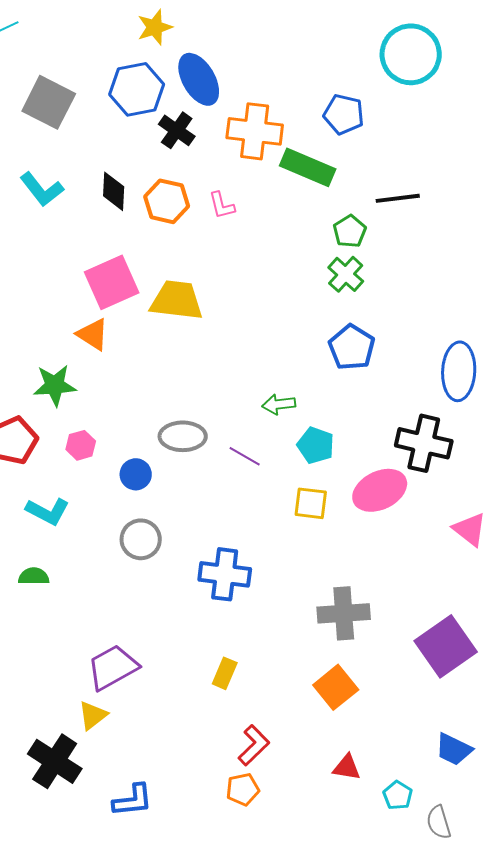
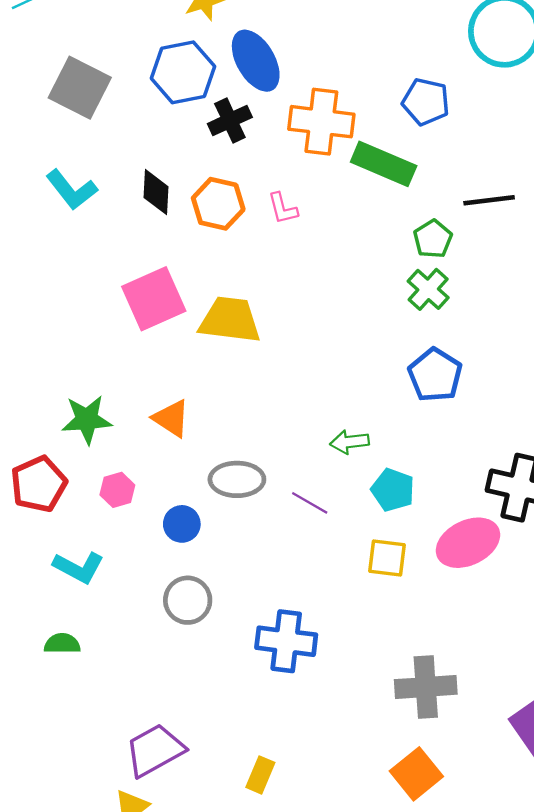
black cross: (177, 130) -> (230, 120), turned 30
orange triangle: (93, 334) -> (171, 418), moved
yellow rectangle: (225, 673) -> (260, 775), moved

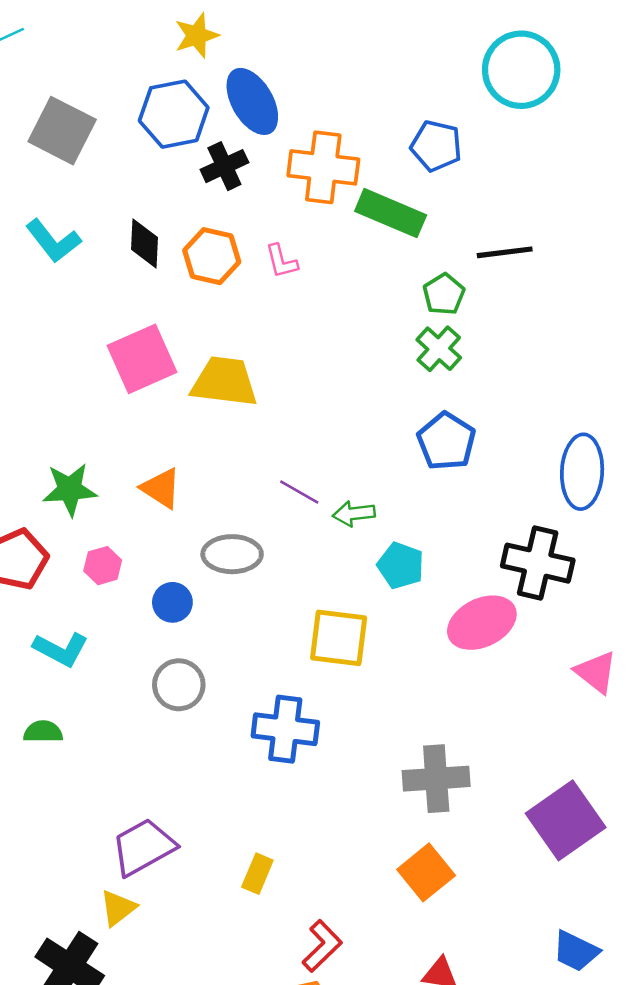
purple line: (310, 503) -> (299, 492), moved
yellow square: (387, 558) -> (339, 638), moved, size x1.4

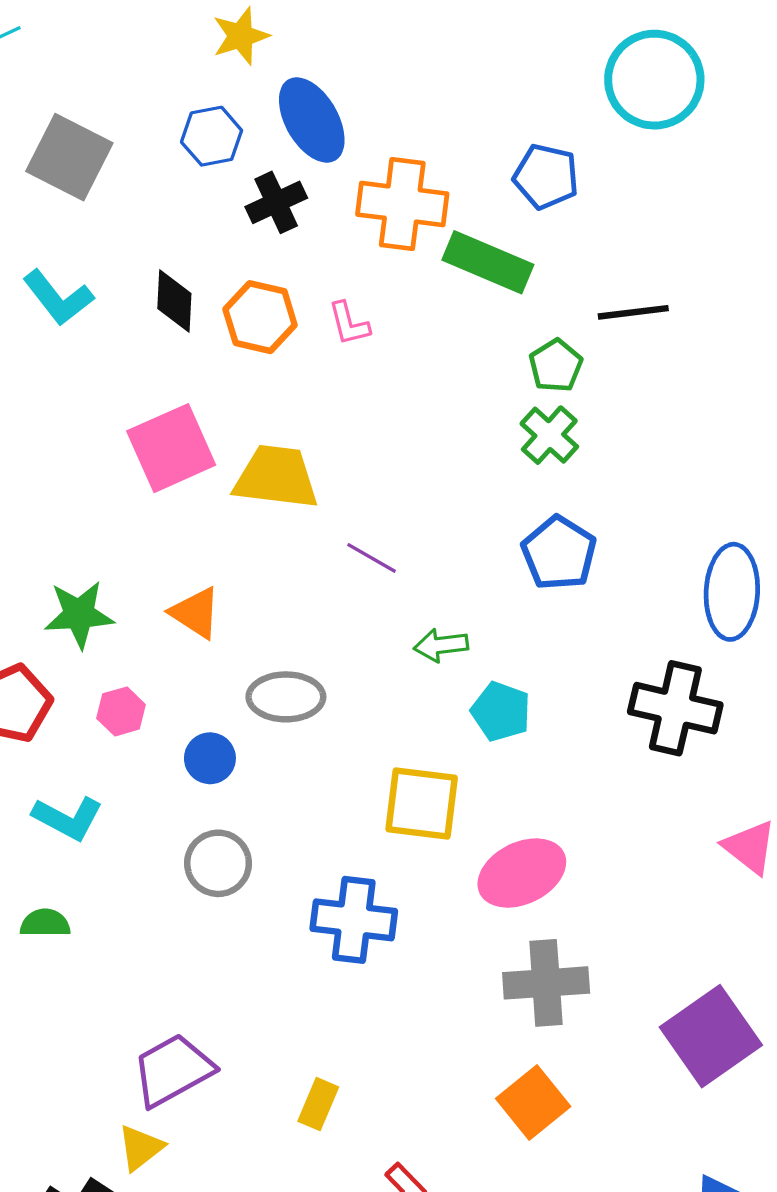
blue hexagon: (174, 114) -> (212, 136), size x0.7
purple line: (299, 492) -> (372, 558), moved
pink ellipse: (482, 623) -> (522, 873), moved

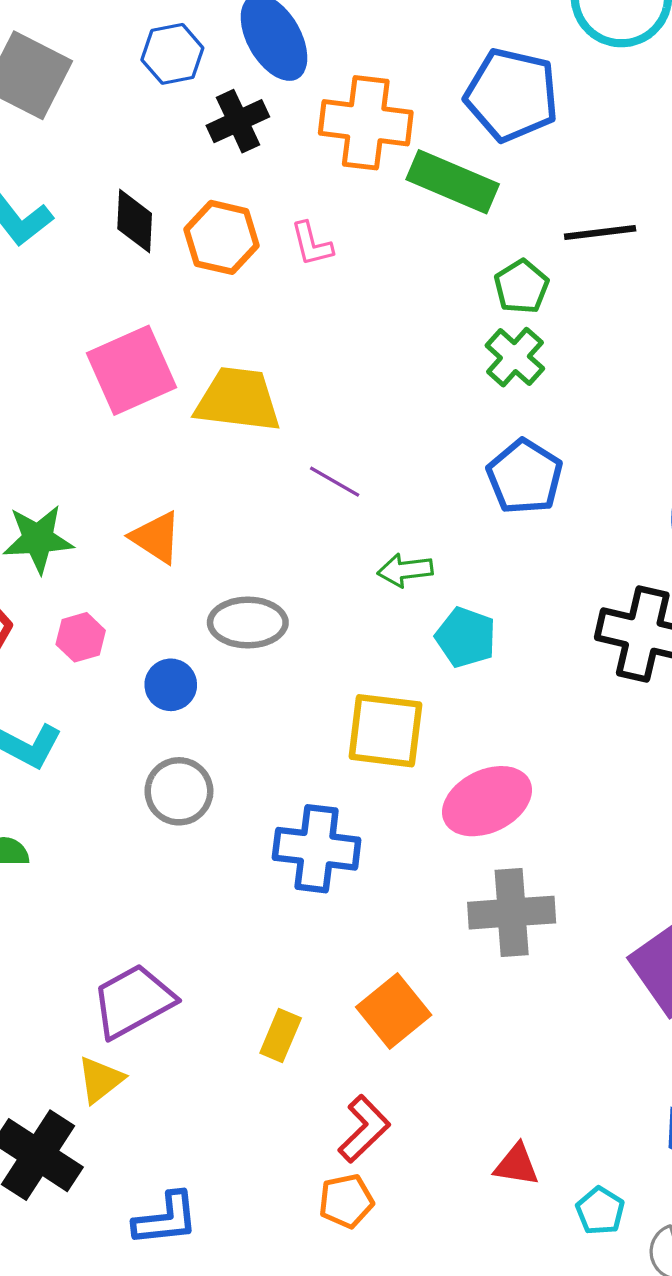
blue pentagon: (546, 177) -> (512, 95), size x1.4
orange square: (533, 1102) -> (394, 1011), moved

